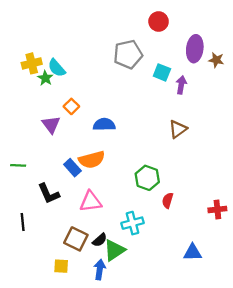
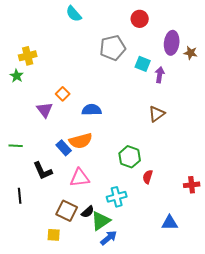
cyan semicircle: (57, 68) -> (74, 14), moved
green star: (45, 78) -> (17, 76), moved
blue arrow: (100, 269) -> (109, 238), moved, turned 42

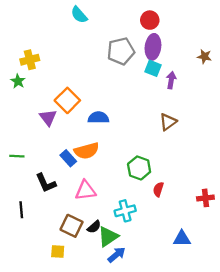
purple ellipse: (172, 43) -> (153, 47), moved
orange square: (63, 94) -> (67, 100), size x1.6

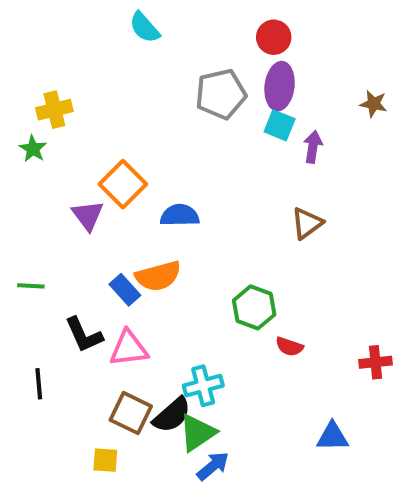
red semicircle: (158, 189) -> (289, 347), turned -88
pink triangle: (85, 190) -> (129, 349), moved
cyan cross: (125, 211) -> (203, 386), moved
black semicircle: (94, 227) -> (172, 415), size x1.5

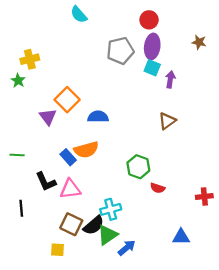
brown star: (374, 104) -> (199, 42), moved
blue arrow: (213, 466) -> (127, 248), moved

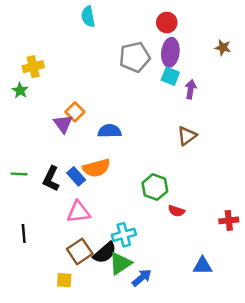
cyan semicircle: (79, 15) -> (88, 17), turned 30
orange square: (67, 100) -> (75, 112), size x0.7
purple triangle: (48, 117) -> (63, 124), moved
black L-shape: (46, 182) -> (51, 179), moved, turned 50
brown square: (71, 224) -> (80, 251), turned 30

